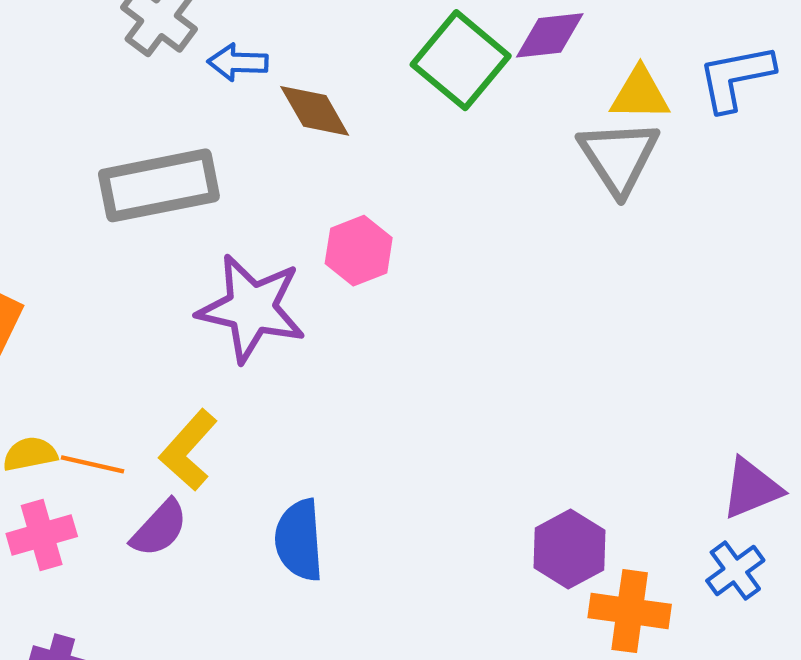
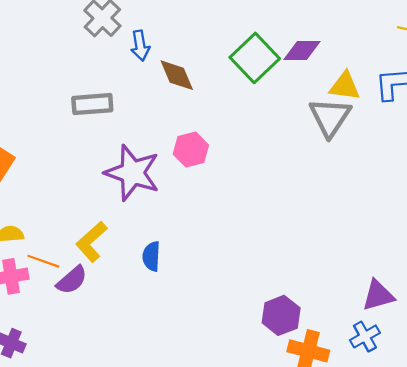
blue arrow: (238, 62) -> (140, 46), turned -108
gray rectangle: (159, 185) -> (92, 104), size x0.7
orange line: (93, 464) -> (43, 261), moved
blue semicircle: (299, 540) -> (151, 256), moved, size x0.7

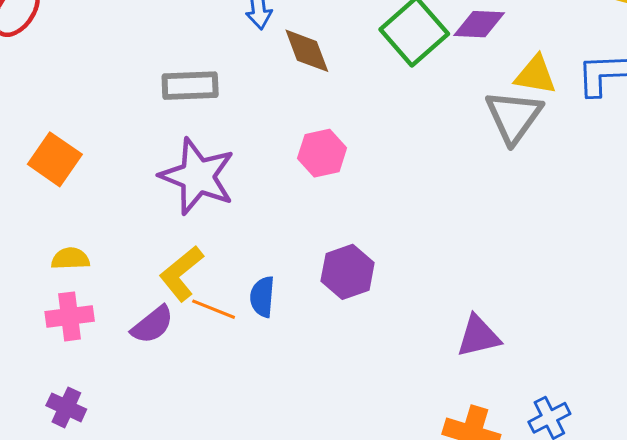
purple star: (132, 173) -> (197, 176), moved
orange line: (43, 261) -> (214, 309), moved
purple triangle: (378, 295) -> (478, 336), moved
purple hexagon: (281, 315) -> (348, 272), moved

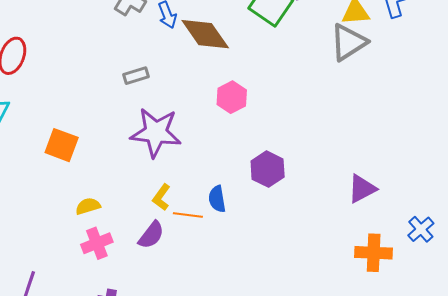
brown diamond: (307, 51) -> (205, 34), size x1.4
gray rectangle: (190, 86) -> (136, 76), size x0.7
gray triangle: (514, 117) -> (348, 42), turned 36
yellow L-shape: (181, 273) -> (161, 197), size x0.7

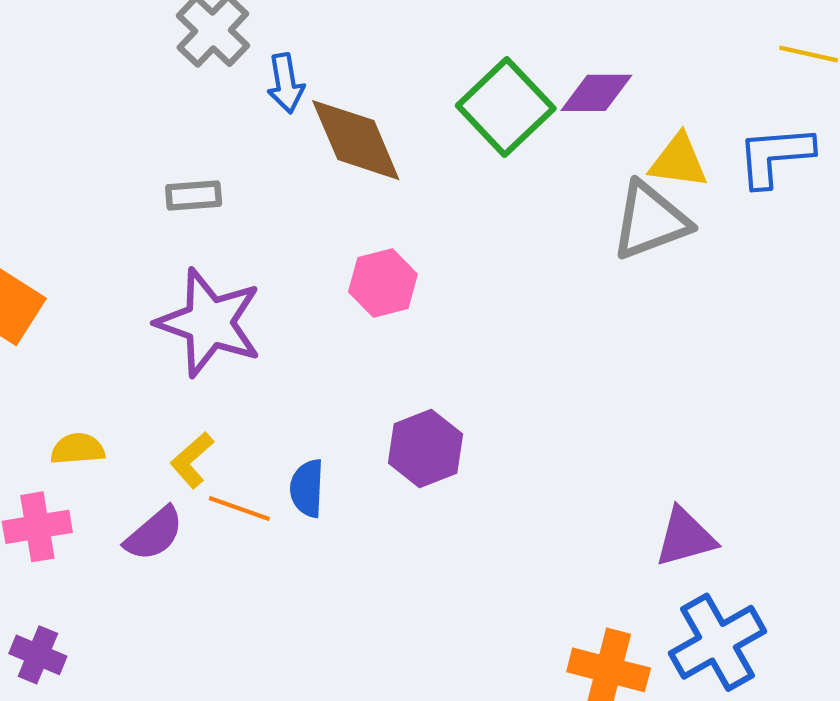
purple triangle: (362, 189) -> (685, 537), moved
yellow semicircle: (88, 206) -> (78, 449), moved
blue cross: (421, 229) -> (717, 642), size x1.6

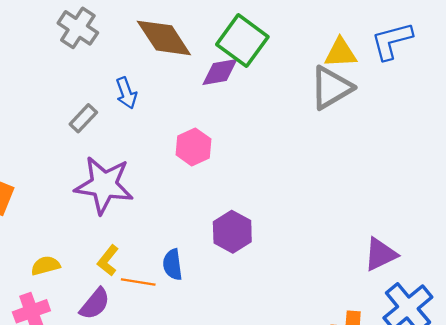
blue arrow: (286, 83) -> (126, 93), moved
purple diamond: (596, 93) -> (220, 72), moved
brown diamond: (356, 140) -> (164, 38), moved
gray rectangle: (194, 196) -> (83, 118), turned -32

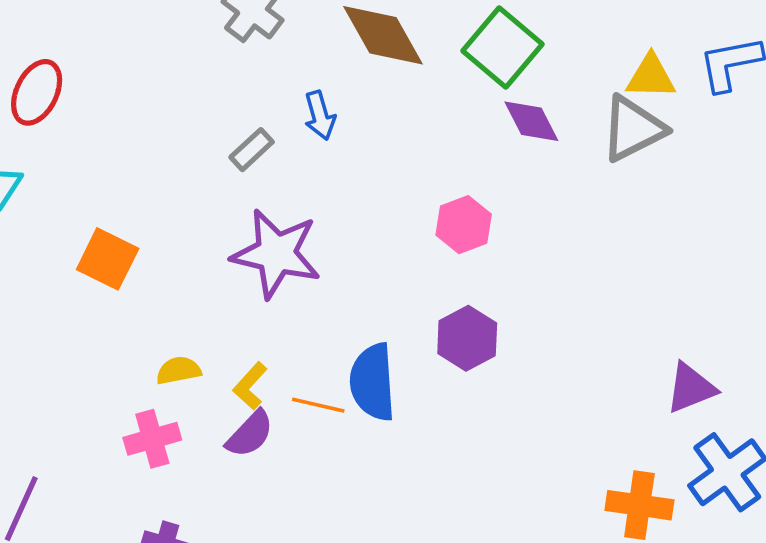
purple diamond: (220, 72) -> (531, 121), moved, turned 69
pink hexagon: (194, 147) -> (464, 225), moved
yellow L-shape: (108, 260) -> (250, 386), moved
blue semicircle: (173, 265) -> (373, 382), size x1.6

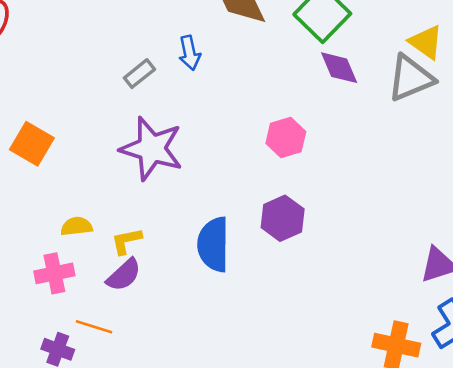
yellow triangle: (651, 77) -> (426, 42), turned 30
yellow L-shape: (250, 386) -> (126, 241), turned 32
orange line: (318, 405) -> (94, 327), moved

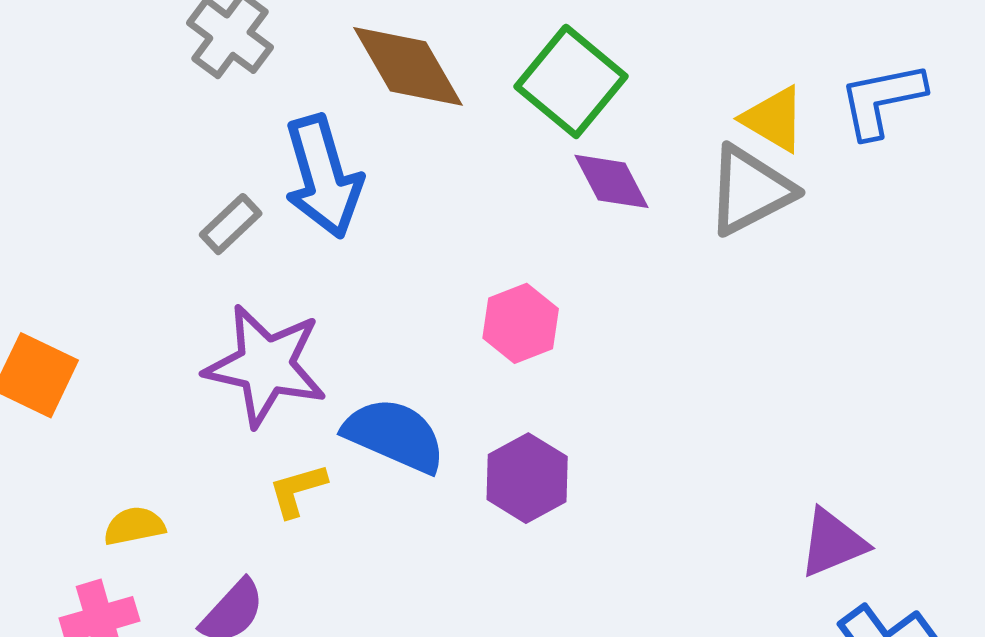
blue arrow: (190, 53) -> (323, 177), size x1.8
yellow L-shape: (126, 241) -> (297, 490), moved
blue semicircle: (213, 244) -> (394, 435), moved, turned 118

